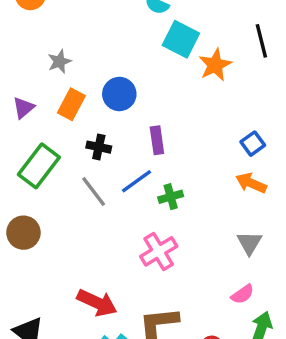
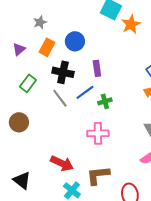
black cross: (99, 147) -> (63, 72), size x1.5
green rectangle: (39, 166) -> (28, 83), size x0.7
pink cross: (159, 251) -> (98, 133), turned 30

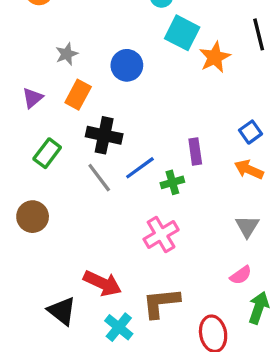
blue circle: (75, 41) -> (127, 65), moved
purple rectangle: (97, 68) -> (195, 152), moved
pink cross: (98, 133) -> (161, 234), turned -30
black triangle: (22, 180) -> (62, 311), moved

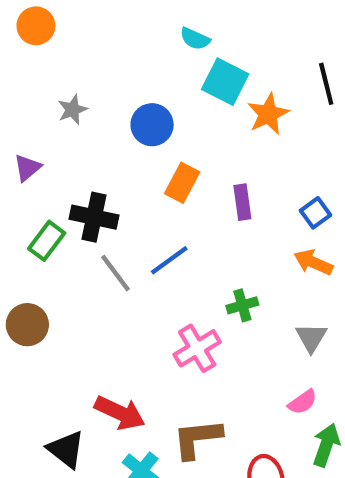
orange rectangle: (78, 95) -> (182, 183), moved
black cross: (104, 135) -> (94, 217), moved
purple rectangle: (195, 152) -> (242, 202), moved
green cross: (172, 182) -> (242, 305), moved

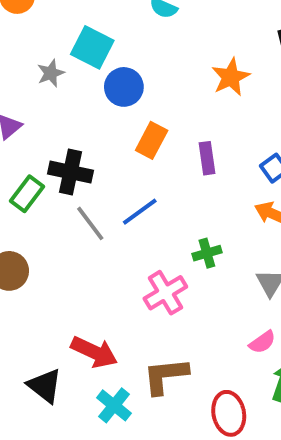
cyan square: (225, 82) -> (92, 47), moved

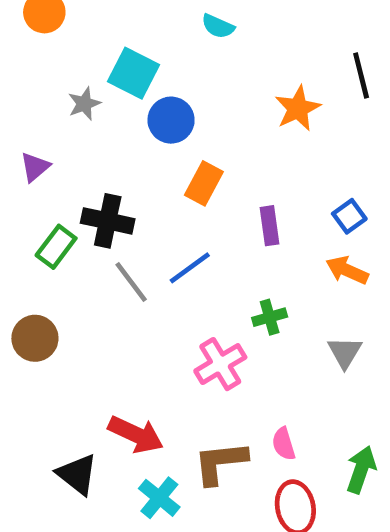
purple rectangle: (207, 158) -> (270, 226), moved
pink semicircle: (262, 342) -> (284, 444), moved, turned 108

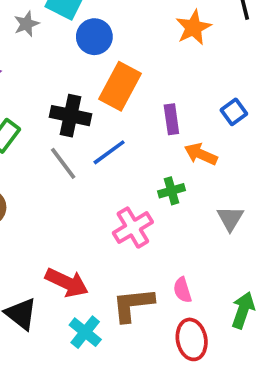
orange rectangle: (204, 183) -> (120, 86), size x1.4
black cross: (108, 221) -> (70, 116), moved
orange arrow: (347, 270) -> (201, 154), moved

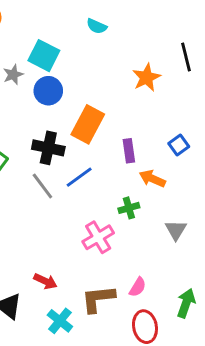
blue circle: (94, 37) -> (48, 91), moved
red arrow: (67, 283) -> (45, 281), size x0.7
pink semicircle: (182, 290) -> (138, 287), turned -132

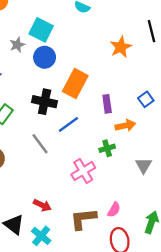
orange arrow: (152, 179) -> (125, 126), turned 144
gray line: (42, 186) -> (40, 144), moved
cyan cross: (60, 321) -> (41, 236), moved

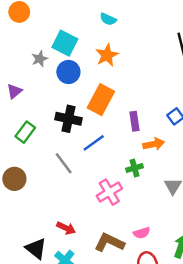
orange star: (121, 47) -> (107, 55), moved
pink semicircle: (114, 210) -> (142, 233), turned 42
brown L-shape: (83, 219) -> (109, 243), turned 32

